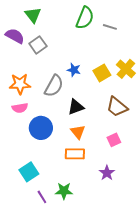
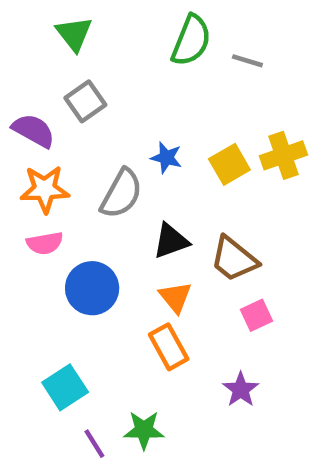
purple semicircle: (15, 36) -> (34, 131), moved
yellow cross: (126, 69) -> (283, 155), turned 30
brown trapezoid: (117, 107) -> (234, 259), moved
orange rectangle: (75, 154) -> (169, 347), turned 60

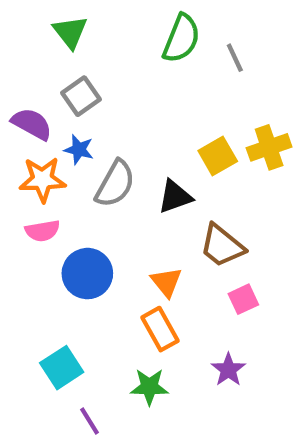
gray line: (247, 61) -> (235, 58), turned 48
blue star: (166, 158) -> (79, 150), moved
black triangle: (171, 241) -> (175, 197), moved
green star: (144, 430) -> (149, 387), moved

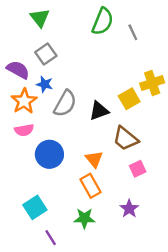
yellow square: (218, 156) -> (129, 99), moved
orange star: (42, 179) -> (24, 101), turned -30

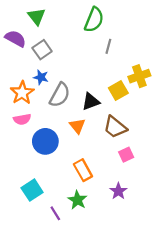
gray line: (133, 32) -> (108, 46), moved, turned 40
purple semicircle: (18, 70) -> (15, 39), moved
orange triangle: (94, 159) -> (77, 126), moved
green star: (84, 218) -> (77, 200), turned 30
purple line: (51, 238) -> (55, 213), moved

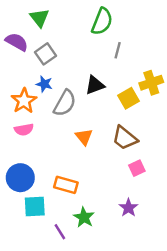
black triangle: (91, 102) -> (95, 85), moved
blue circle: (45, 141) -> (20, 178), moved
orange rectangle: (83, 170) -> (66, 185), moved, turned -45
cyan square: (32, 190) -> (35, 207), turned 30

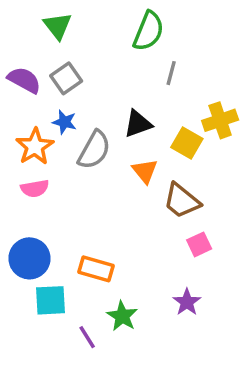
purple semicircle: (17, 42) -> (24, 80), moved
yellow square: (128, 98) -> (187, 143), turned -30
orange triangle: (84, 137) -> (145, 171), moved

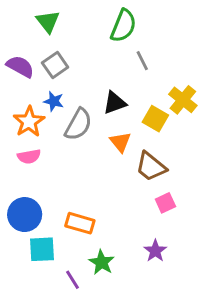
gray line: (171, 73) -> (142, 61), turned -42
yellow cross: (220, 120) -> (183, 100), turned -32

